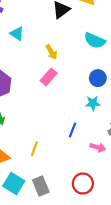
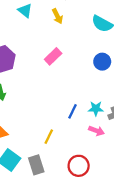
yellow arrow: (51, 52) -> (57, 16), moved
cyan star: (93, 103) -> (96, 109), moved
yellow line: (34, 149) -> (49, 137), moved

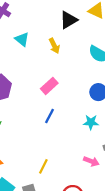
cyan star: (96, 109) -> (91, 122), moved
blue line: (73, 111) -> (50, 116), moved

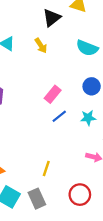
pink rectangle: (49, 86) -> (53, 94), moved
blue line: (50, 116) -> (59, 116), moved, turned 32

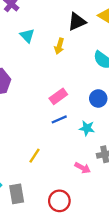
yellow arrow: (41, 46) -> (59, 46), turned 35
yellow line: (46, 169) -> (35, 156), moved

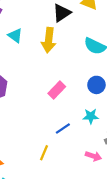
yellow arrow: (59, 46) -> (49, 40), size x1.5
blue line: (59, 119) -> (63, 128), moved

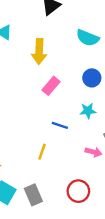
yellow arrow: (49, 40) -> (39, 52), moved
blue line: (63, 128) -> (60, 125), turned 56

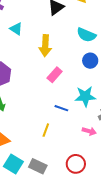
blue circle: (92, 78) -> (90, 61), moved
cyan star: (88, 111) -> (85, 96), size x1.5
gray rectangle: (33, 195) -> (38, 166), turned -42

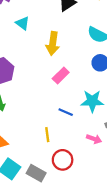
yellow line: (46, 130) -> (47, 135), turned -32
red circle: (76, 164) -> (63, 160), moved

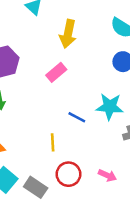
pink rectangle: (61, 76) -> (56, 72), moved
pink arrow: (94, 139) -> (107, 175), moved

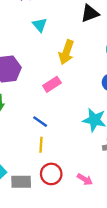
blue line: (77, 117) -> (40, 122), moved
gray rectangle: (36, 187) -> (21, 182), turned -42

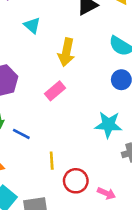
blue line: (40, 122) -> (21, 134), moved
red circle: (51, 174) -> (76, 181), moved

